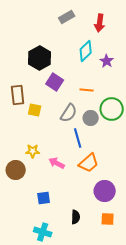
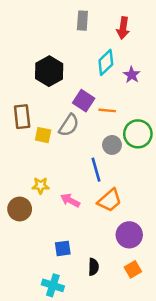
gray rectangle: (67, 17) -> (82, 21), turned -56
purple square: (55, 82) -> (84, 101), moved
gray semicircle: (69, 113) -> (69, 125), moved
blue square: (44, 198) -> (63, 248), moved
orange square: (108, 219) -> (133, 269), turned -32

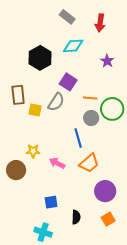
gray rectangle: (82, 21) -> (67, 17), turned -56
cyan diamond: (106, 62) -> (73, 46), moved, turned 40
orange line: (107, 110) -> (90, 98), moved

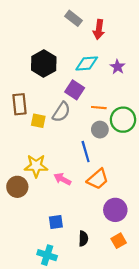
red arrow: (100, 23) -> (99, 29), moved
cyan diamond: (73, 46) -> (87, 63), moved
yellow star: (33, 151) -> (36, 166), size x1.5

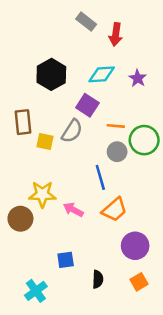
cyan cross: (47, 255) -> (36, 291), moved, turned 36

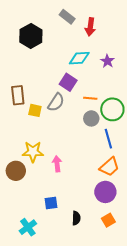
black hexagon: (51, 74) -> (31, 36), moved
blue line: (100, 177) -> (108, 139), moved
pink arrow: (73, 210) -> (57, 164), turned 56
orange trapezoid: (114, 210) -> (109, 167), moved

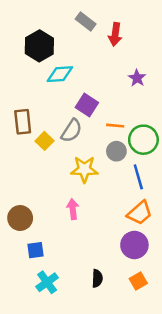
cyan diamond: (79, 58) -> (60, 74), moved
yellow square: (35, 110) -> (45, 141), turned 32
yellow star: (33, 152) -> (84, 169), moved
blue square: (51, 203) -> (36, 250), moved
cyan cross: (28, 227) -> (47, 282), moved

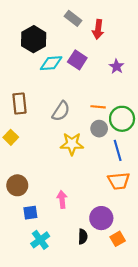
purple square: (87, 105) -> (77, 60), moved
yellow square: (45, 141) -> (11, 137), moved
pink arrow: (73, 209) -> (62, 200), moved
orange trapezoid: (140, 213) -> (119, 181), turned 35
purple circle: (134, 245) -> (101, 218), moved

